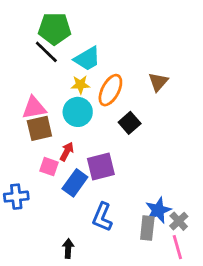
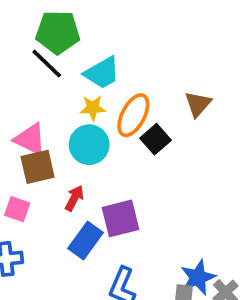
pink triangle: (34, 108) -> (30, 139), turned 36
black square: (130, 123) -> (155, 139), moved
pink square: (49, 167) -> (17, 209), moved

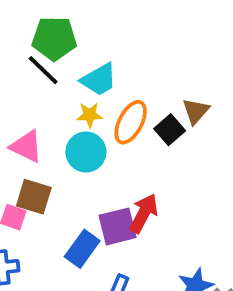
black square: (155, 139) -> (170, 130), moved
brown square: (38, 167) -> (34, 197), moved, turned 30
red arrow: (74, 198) -> (144, 213), moved, size x1.5

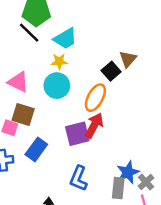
orange ellipse: (131, 122) -> (95, 98), moved
blue rectangle: (82, 249) -> (36, 149), moved

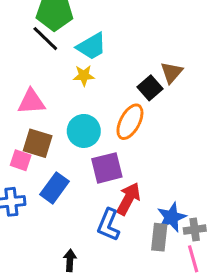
pink triangle: (18, 82) -> (31, 102), turned -30
cyan circle: (57, 86) -> (84, 131), moved
red arrow: (94, 125) -> (128, 199), moved
gray cross: (146, 182) -> (195, 230), turned 35

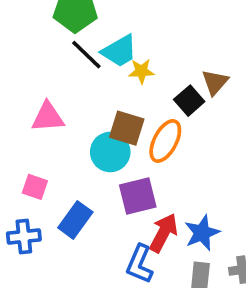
black line: (45, 39) -> (86, 55), moved
yellow star: (84, 76) -> (141, 71), moved
brown square: (38, 143) -> (127, 128), moved
blue star: (172, 217) -> (202, 233), moved

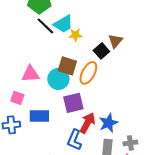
pink triangle: (48, 117) -> (30, 74), moved
blue rectangle: (75, 220) -> (39, 116), turned 54

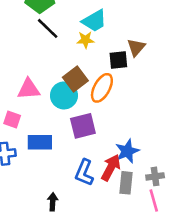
cyan trapezoid: (63, 24) -> (94, 21), moved
black square: (101, 51) -> (118, 60), turned 35
brown square: (67, 66) -> (75, 79), turned 36
red arrow: (87, 123) -> (111, 168), moved

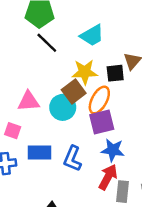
yellow star: (85, 40) -> (85, 72), moved, size x1.5
purple square: (83, 126) -> (102, 122), moved
blue star: (127, 151) -> (113, 150), moved, turned 30
blue L-shape: (84, 173) -> (72, 159), moved

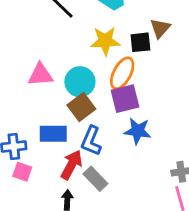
brown square: (74, 91) -> (81, 107), moved
pink square: (13, 131) -> (22, 172), moved
red arrow: (108, 177) -> (72, 165), moved
gray rectangle: (123, 192) -> (95, 179), moved, turned -50

